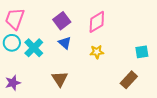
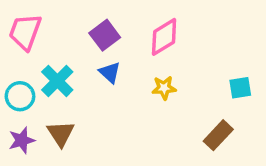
cyan circle: (12, 43) -> (20, 96), moved
brown triangle: (60, 79) -> (61, 133), moved

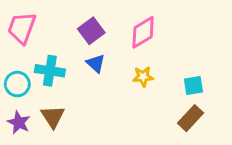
cyan cross: (57, 81) -> (50, 71), turned -36
cyan square: (240, 88) -> (193, 86), moved
purple star: (22, 140) -> (19, 123), turned -30

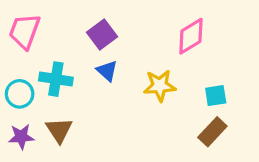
pink diamond: (143, 32) -> (191, 36), moved
yellow star: (143, 77) -> (160, 86), size x1.4
purple star: (19, 123) -> (21, 137), turned -30

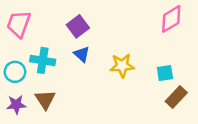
pink diamond: (191, 36) -> (171, 19), moved
brown rectangle: (212, 132) -> (176, 97), moved

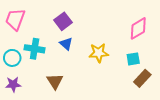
pink diamond: (171, 19) -> (138, 28), moved
brown triangle: (45, 100) -> (55, 81), moved

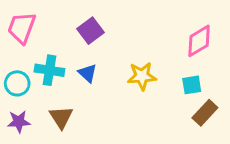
blue triangle: (66, 44) -> (88, 73), moved
brown triangle: (55, 81) -> (61, 117), moved

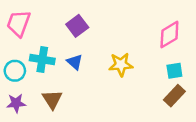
cyan square: (192, 85) -> (174, 71), moved

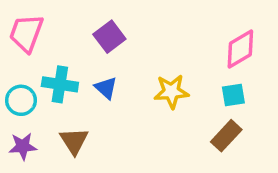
cyan square: (174, 71) -> (233, 95), moved
brown rectangle: (174, 96) -> (226, 136), moved

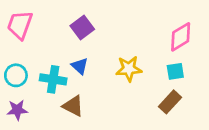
cyan cross: (60, 84) -> (53, 79), moved
brown triangle: (74, 141) -> (73, 106), moved, turned -30

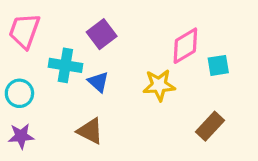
pink diamond: (181, 37) -> (185, 46), moved
cyan square: (175, 71) -> (218, 65), moved
cyan cross: (53, 79) -> (65, 65), moved

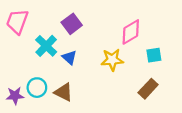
cyan cross: (65, 65) -> (46, 46), turned 35
cyan square: (218, 65) -> (154, 55), moved
cyan circle: (19, 93) -> (37, 88), moved

